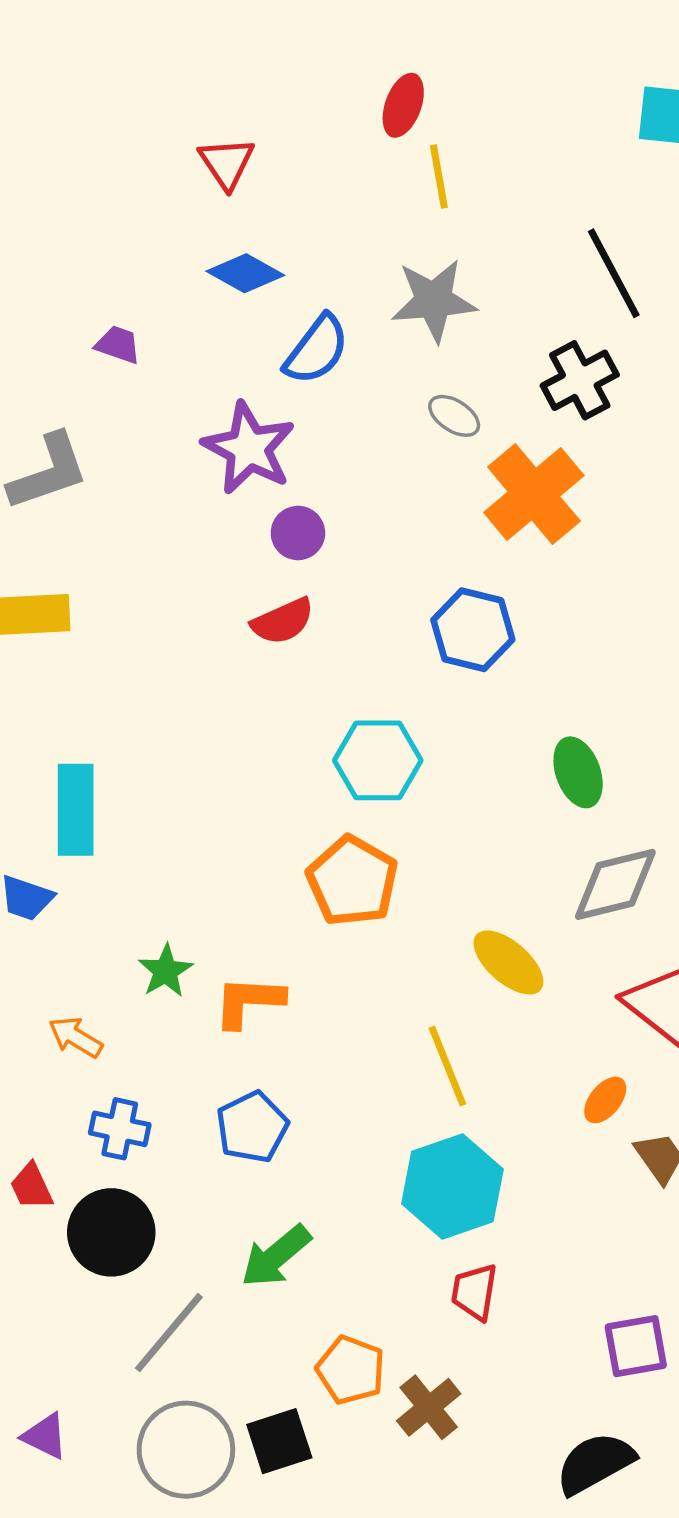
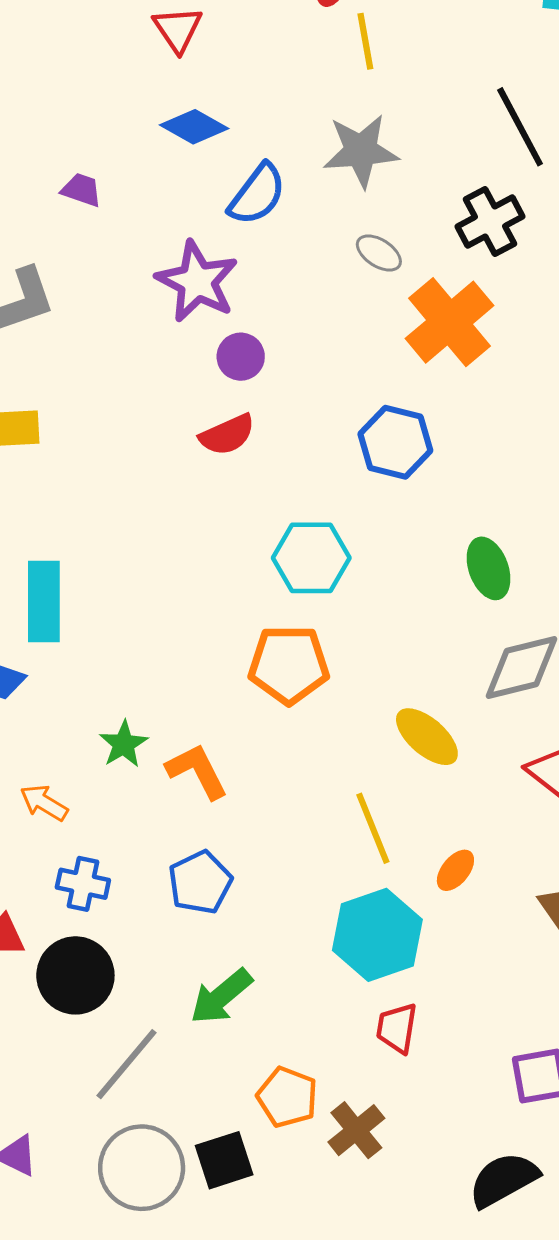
orange pentagon: (352, 881) -> (289, 665), turned -30
orange L-shape: (249, 1002) -> (197, 771), turned 60
orange ellipse: (605, 1100) -> (455, 870), moved

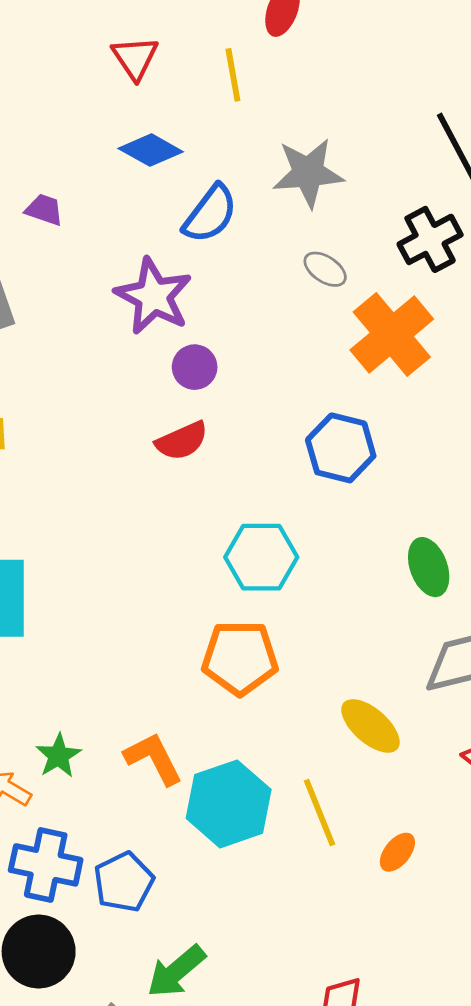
yellow line: (365, 41) -> (233, 75), moved
green star: (124, 744) -> (58, 756), moved
blue pentagon: (200, 882) -> (124, 882), moved
blue cross: (83, 884) -> (46, 865), size x1.4
cyan hexagon: (377, 935) -> (229, 804), moved

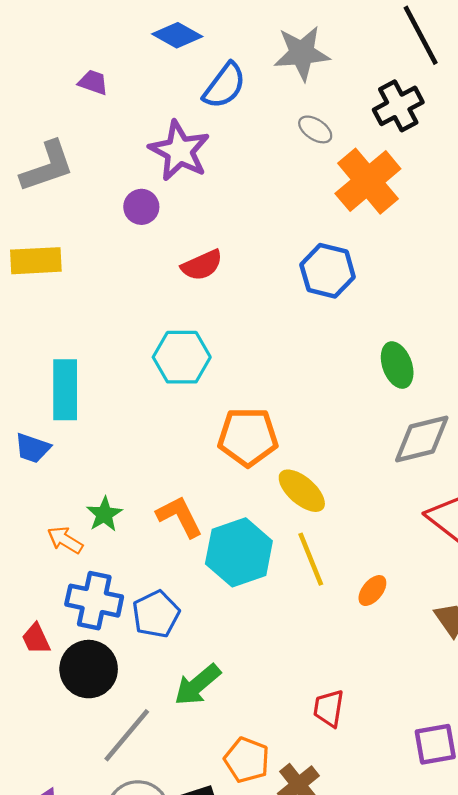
purple circle: (195, 367) -> (141, 207), moved
cyan hexagon: (261, 557) -> (182, 357), moved
yellow ellipse: (370, 726) -> (302, 491), moved

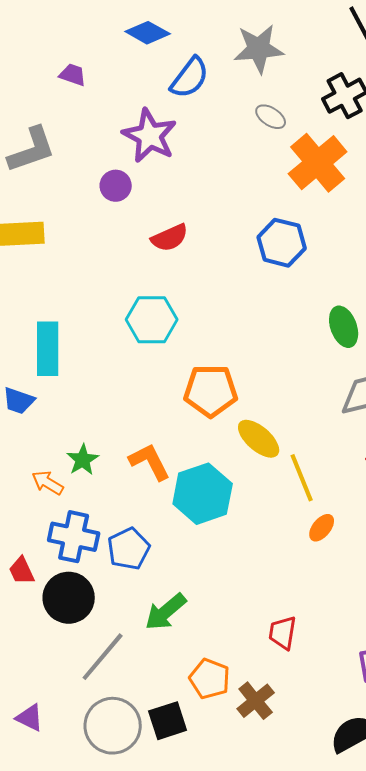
yellow line: (311, 559) -> (302, 478), moved

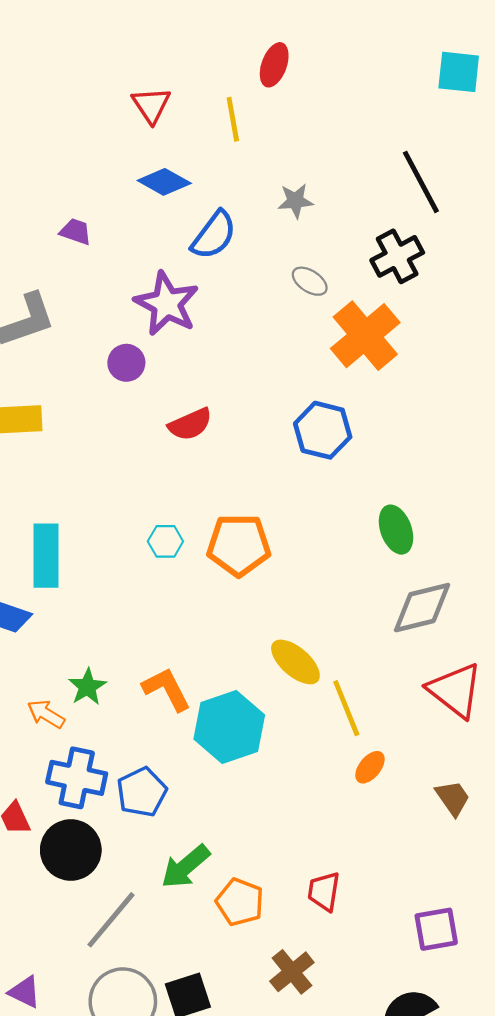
gray star: (259, 49) -> (295, 201), size x0.6
cyan hexagon: (152, 320) -> (165, 541), moved, size x0.6
orange pentagon: (211, 391) -> (239, 545), moved
orange pentagon: (210, 679) -> (240, 902), moved

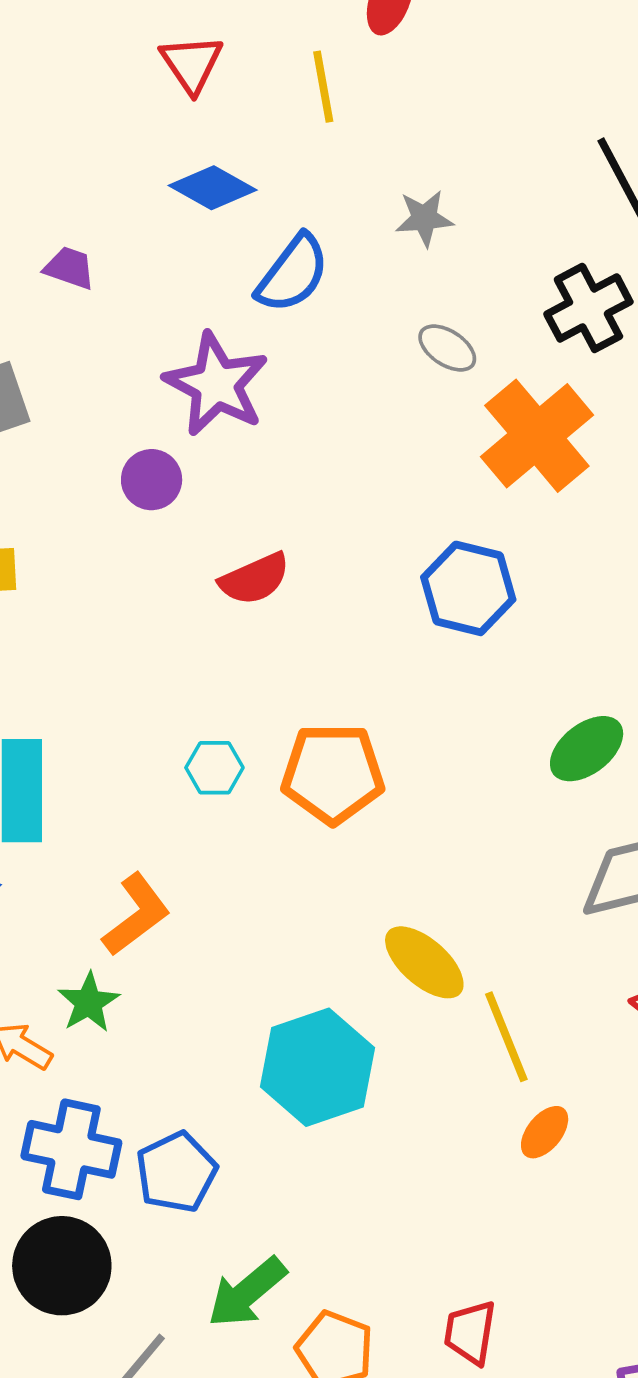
green ellipse: (396, 530) -> (587, 749), turned 72
orange L-shape: (167, 689) -> (136, 915), moved, turned 80

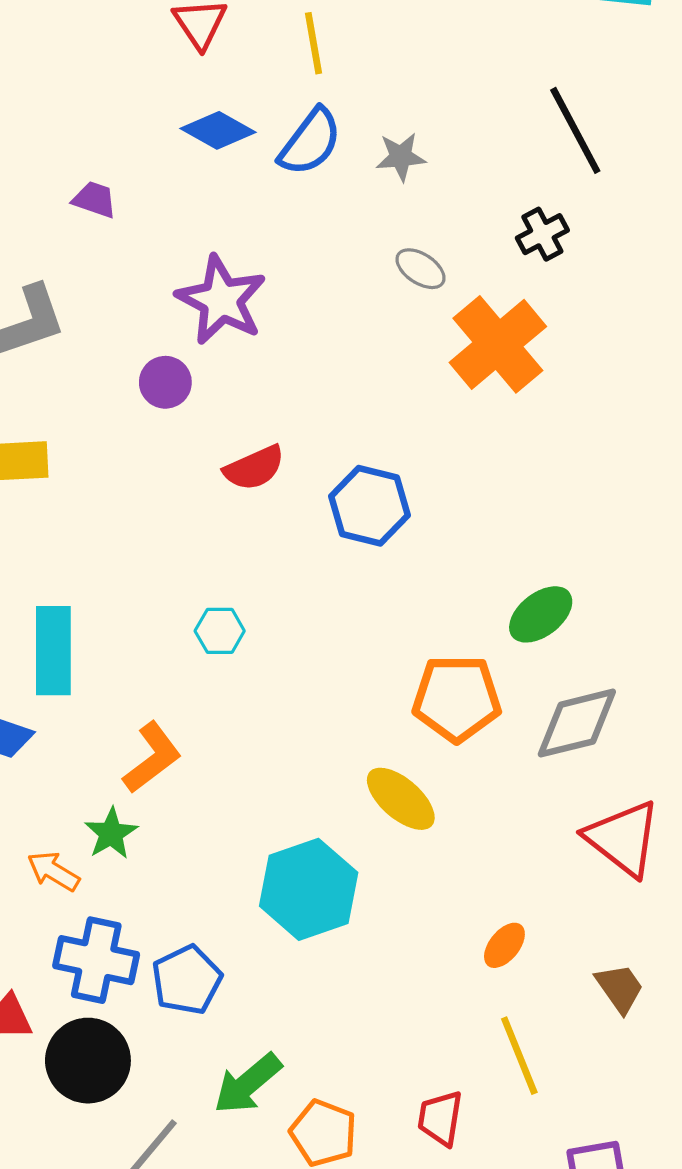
blue semicircle: (293, 274) -> (310, 142), moved
black cross: (588, 308) -> (542, 234), size x0.7
blue hexagon: (468, 588) -> (369, 506), moved
orange pentagon: (333, 773) -> (457, 698), moved
yellow line: (506, 1037) -> (519, 1056), moved

